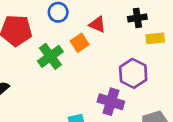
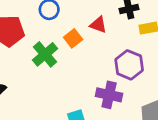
red triangle: (97, 24) -> (98, 25), moved

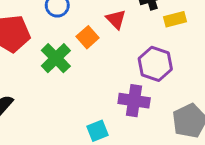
red triangle: (98, 25) -> (116, 19), turned 30

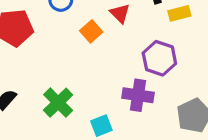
green cross: (56, 58) -> (58, 103), moved

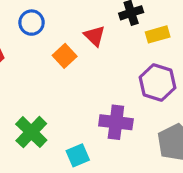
purple hexagon: (159, 58) -> (157, 83), moved

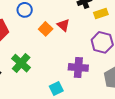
red triangle: (95, 36) -> (63, 25), moved
green cross: (31, 132) -> (21, 63), moved

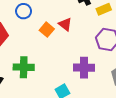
green cross: (21, 63) -> (24, 67), turned -36

